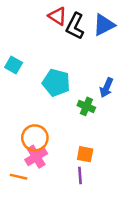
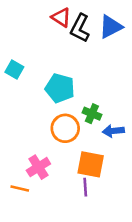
blue arrow: (106, 88) -> (113, 131), moved, turned 60
orange circle: (35, 138) -> (65, 128), moved
orange square: (85, 154) -> (91, 164), size x1.5

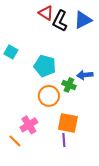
blue arrow: (113, 131) -> (85, 75), moved
orange line: (20, 188) -> (15, 141), turned 32

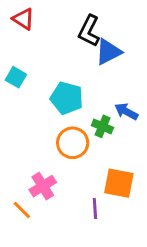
red triangle: (46, 13) -> (23, 19), moved
blue triangle: (83, 20) -> (108, 52), moved
blue arrow: (85, 75) -> (126, 111), turned 35
orange square: (68, 123) -> (119, 183), moved

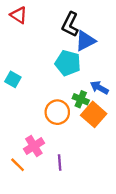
cyan square: (16, 77) -> (13, 79), moved
cyan pentagon: (67, 98) -> (68, 63), moved
orange square: (119, 183) -> (94, 114), moved, turned 30
purple line: (95, 208) -> (60, 162), moved

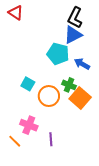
black L-shape: (70, 24) -> (75, 18), moved
cyan square: (13, 79) -> (28, 84), moved
blue arrow: (99, 88) -> (82, 64), moved
pink cross: (34, 146) -> (29, 125), turned -36

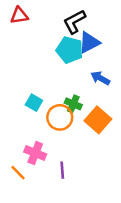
red triangle: (16, 13) -> (19, 15), turned -42
black L-shape: (75, 18) -> (74, 22), moved, turned 35
cyan pentagon: (58, 54) -> (70, 50), moved
green cross: (69, 85) -> (73, 104), moved

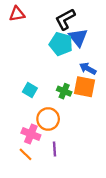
blue triangle: (89, 42) -> (78, 37), turned -42
orange circle: (60, 117) -> (48, 119), moved
orange square: (98, 120) -> (85, 87), moved, turned -30
orange line: (18, 173) -> (26, 154), moved

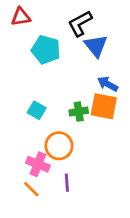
cyan pentagon: (61, 44) -> (46, 50), moved
green cross: (64, 91) -> (79, 112), turned -32

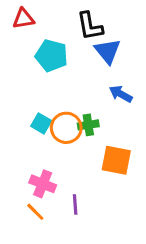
black L-shape: (80, 23) -> (90, 26), turned -72
orange square: (104, 106) -> (116, 160), moved
orange circle: (59, 146) -> (66, 128), moved

